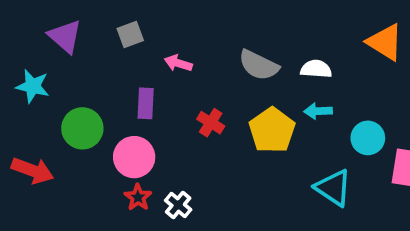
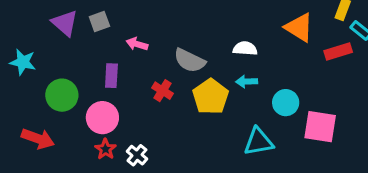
purple triangle: (65, 36) -> (65, 23), moved
gray semicircle: (259, 65) -> (190, 61), moved
red arrow: (33, 170) -> (38, 139), moved
cyan triangle: (333, 188) -> (259, 142), turned -44

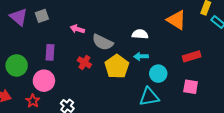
pink arrow: (137, 44) -> (77, 29), moved
red rectangle: (338, 52) -> (192, 56), moved
cyan circle: (286, 103) -> (158, 74), moved
pink square: (320, 127) -> (191, 87), size x0.7
red star: (105, 149) -> (33, 101), moved

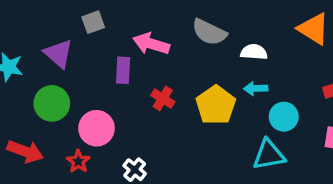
purple triangle: (19, 17) -> (58, 54), moved
pink arrow: (77, 29) -> (151, 44), size x1.5
gray semicircle: (103, 42) -> (209, 32), moved
purple rectangle: (50, 52) -> (123, 70), moved

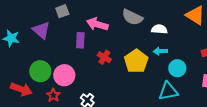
green circle: (52, 103) -> (40, 71), moved

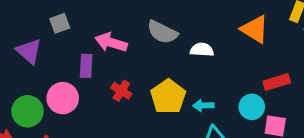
cyan arrow: (160, 51) -> (203, 105), moved
cyan circle: (177, 68) -> (252, 107), moved
pink circle: (64, 75) -> (63, 98), moved

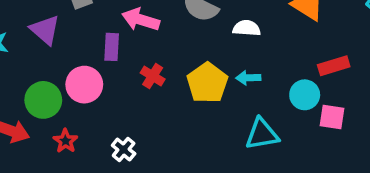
cyan arrow: (203, 105) -> (248, 78), moved

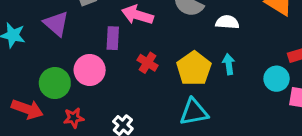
cyan arrow: (248, 78) -> (229, 64), turned 84
cyan triangle: (262, 134) -> (194, 112), moved
red star: (65, 141) -> (74, 118), turned 30

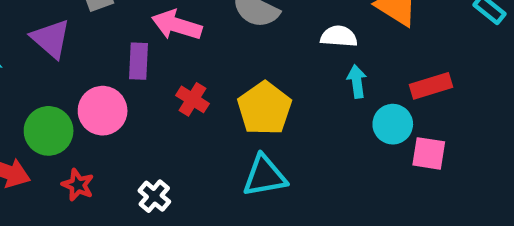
white semicircle: (227, 22) -> (339, 36), moved
cyan arrow: (229, 64) -> (357, 81), moved
red star: (74, 118) -> (78, 185), turned 30

